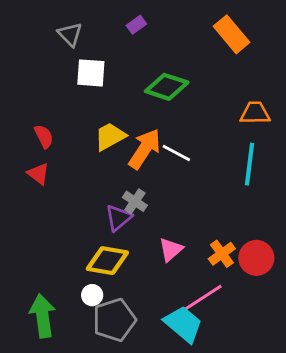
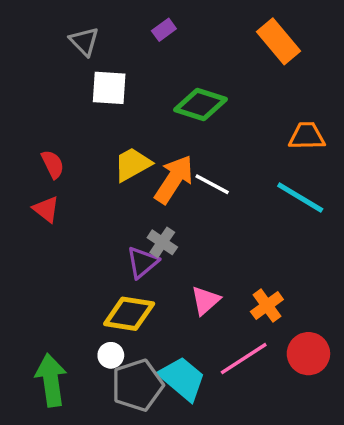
cyan line: (249, 164) -> (300, 198), turned -66
red circle: (256, 258) -> (308, 354), moved
cyan trapezoid: (183, 324) -> (182, 379), moved

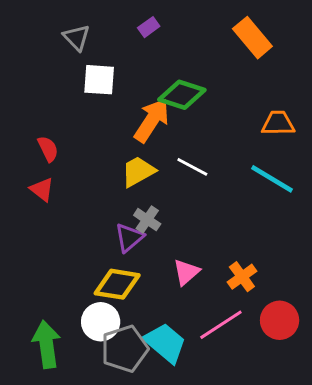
yellow trapezoid: (132, 164) -> (138, 171), moved
orange arrow: (174, 179) -> (152, 120), moved
white circle: (111, 355) -> (101, 322), size x1.6

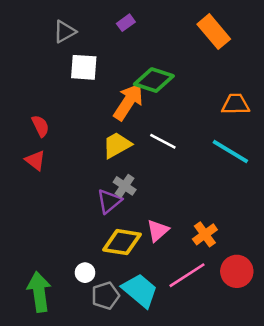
gray triangle: (77, 38) -> (65, 32), turned 45
yellow diamond: (117, 284) -> (122, 242), moved
white circle: (101, 322) -> (85, 273), size x0.6
gray pentagon: (125, 349) -> (105, 296), size x0.7

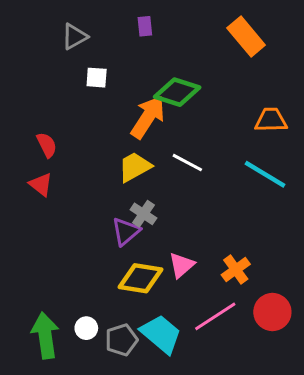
purple rectangle: (126, 23) -> (145, 26), turned -60
white square: (84, 67) -> (97, 78), size x0.7
white circle: (85, 273) -> (86, 328), moved

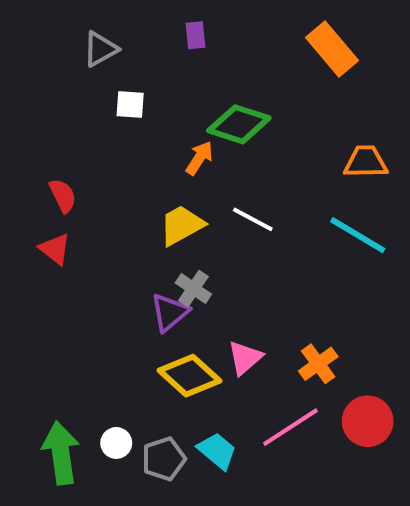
orange arrow: (148, 117) -> (199, 158), size x0.6
yellow diamond: (141, 278) -> (189, 376), turned 33
cyan trapezoid: (161, 334) -> (217, 451), size x0.7

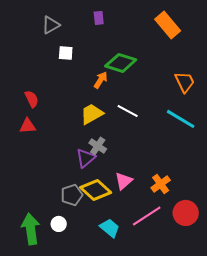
orange trapezoid: (366, 162) -> (185, 82), turned 65
red triangle: (55, 249) -> (28, 126), turned -42
gray pentagon: (164, 459) -> (72, 195), moved

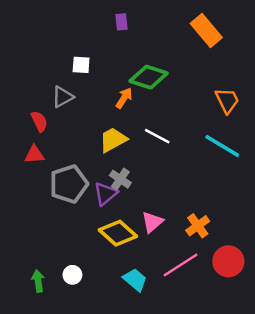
gray triangle: (51, 25) -> (63, 97), moved
gray pentagon: (72, 195) -> (69, 184), moved, size x1.4
green arrow: (31, 229) -> (38, 281), size x0.6

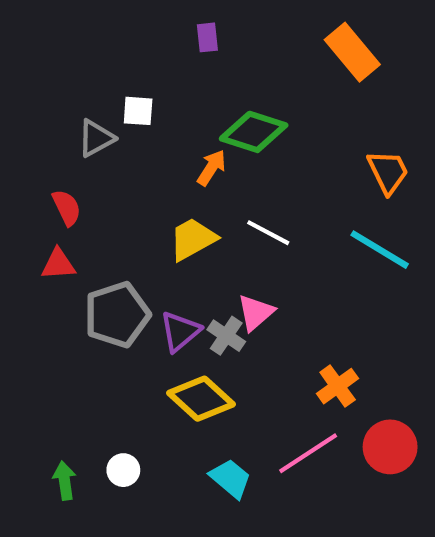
gray triangle: (63, 97) -> (96, 138), moved
gray cross: (120, 179) -> (226, 336), moved
pink triangle: (152, 222) -> (256, 313), moved

